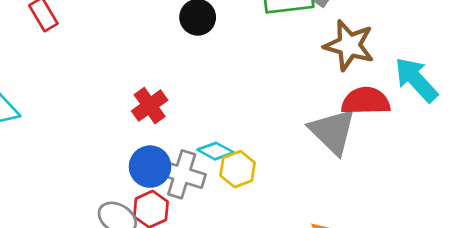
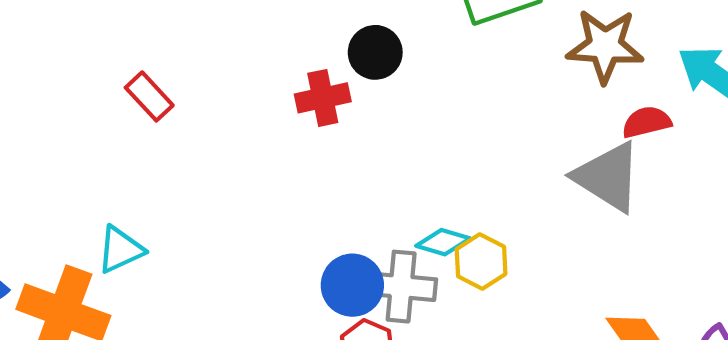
red semicircle: (366, 101) -> (647, 122), size x0.7
red cross: (150, 106) -> (323, 98), moved, turned 36

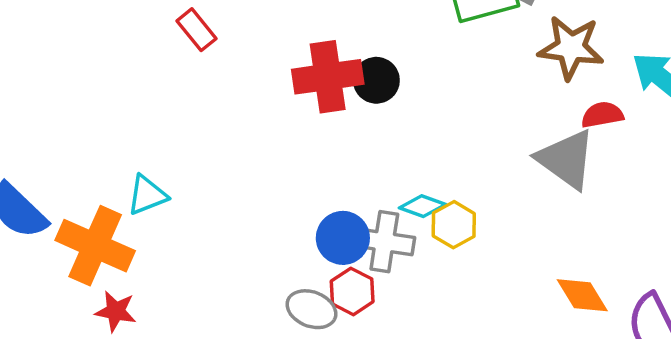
black circle: (375, 52) -> (376, 80), moved
red rectangle: (149, 96) -> (196, 30), moved
red cross: (323, 98) -> (328, 77), size x1.5

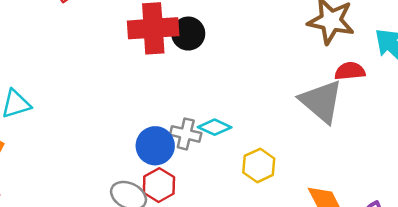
yellow hexagon: (454, 225) -> (259, 165), moved
gray cross: (384, 242) -> (186, 134), moved, size x0.7

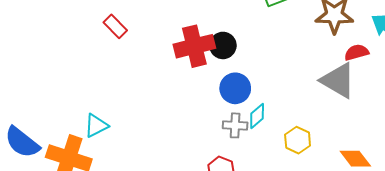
cyan diamond: (215, 127) -> (257, 116), turned -55
blue circle: (155, 146) -> (235, 88), moved

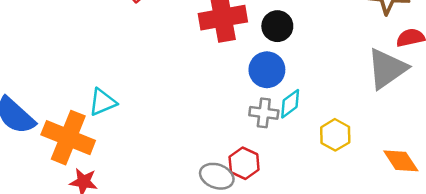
black circle: (223, 45) -> (277, 26), moved
gray triangle: (338, 80) -> (387, 69), turned 51

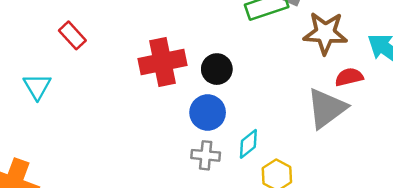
cyan triangle: (103, 102) -> (37, 86), moved, turned -36
cyan diamond: (290, 104) -> (248, 144), moved

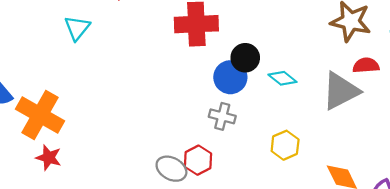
black circle: (217, 69) -> (245, 58), moved
cyan diamond: (248, 144) -> (282, 78), moved, turned 68

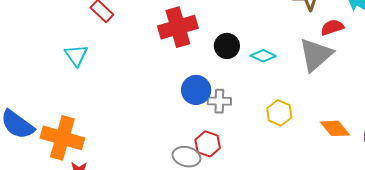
blue circle: (230, 77) -> (196, 90), moved

